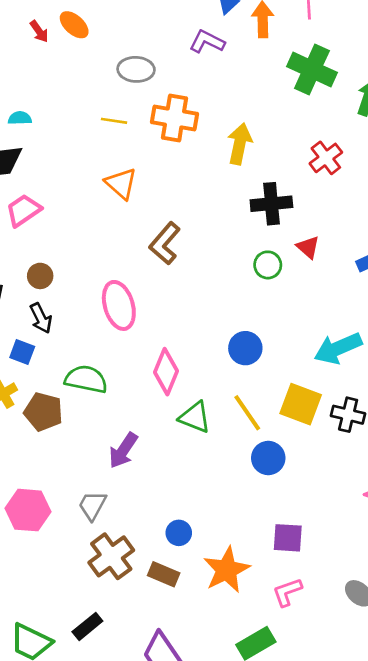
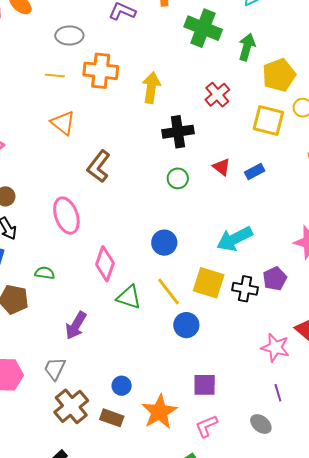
red triangle: (308, 247) -> (221, 167), moved
green semicircle: (86, 379) -> (45, 273), size x0.6

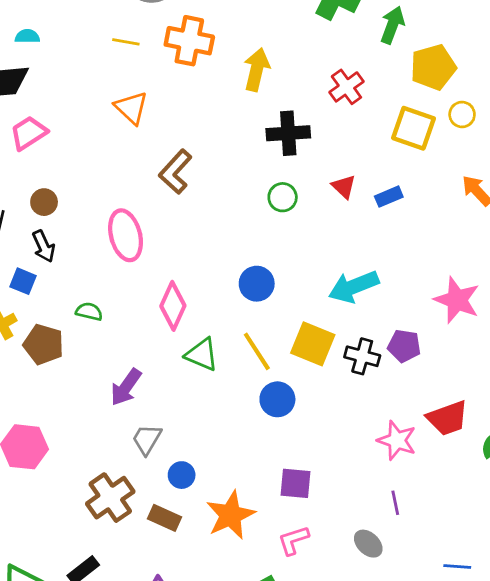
purple pentagon: (275, 279) -> (404, 346), turned 30
gray trapezoid: (55, 369) -> (147, 439), moved

